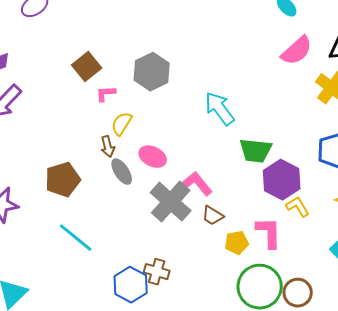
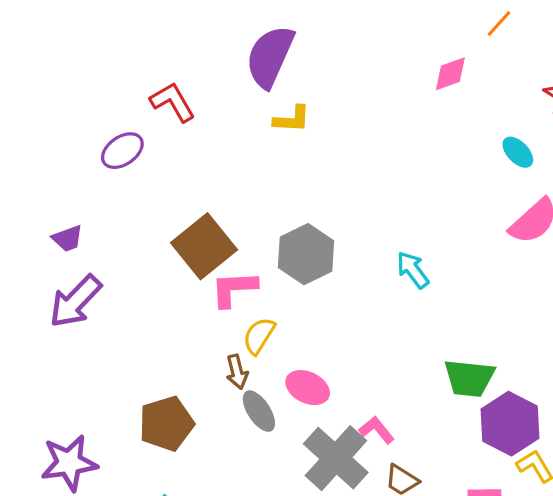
brown square: (87, 67) -> (204, 246), size x1.4
pink L-shape: (106, 94) -> (234, 289), size x1.5
cyan arrow: (220, 109) -> (413, 270), moved, size x0.7
pink L-shape: (197, 184) -> (377, 430), size x0.7

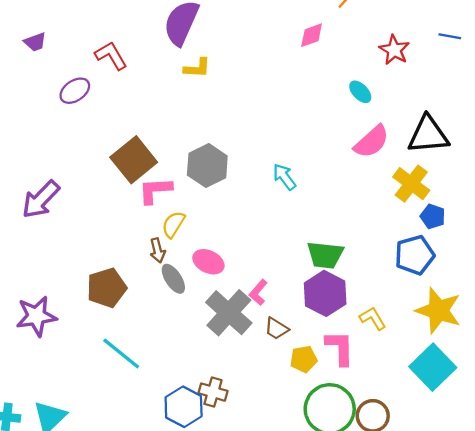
purple trapezoid: (67, 238) -> (35, 42), moved
purple hexagon: (510, 424) -> (325, 293), moved
pink L-shape: (377, 430) -> (258, 292), turned -100

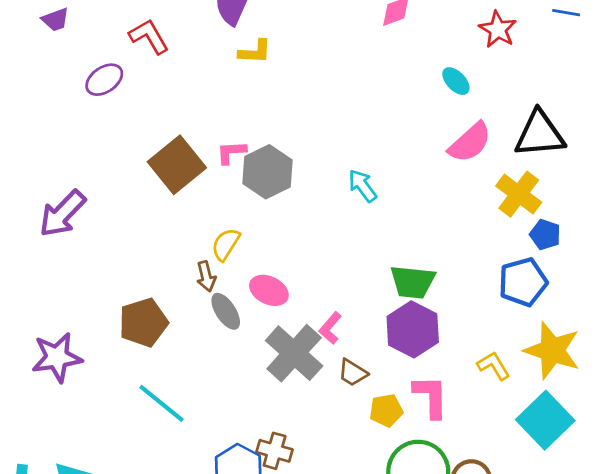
pink L-shape: (155, 190) -> (231, 152), moved, size x0.7
yellow L-shape: (373, 318) -> (494, 366), moved

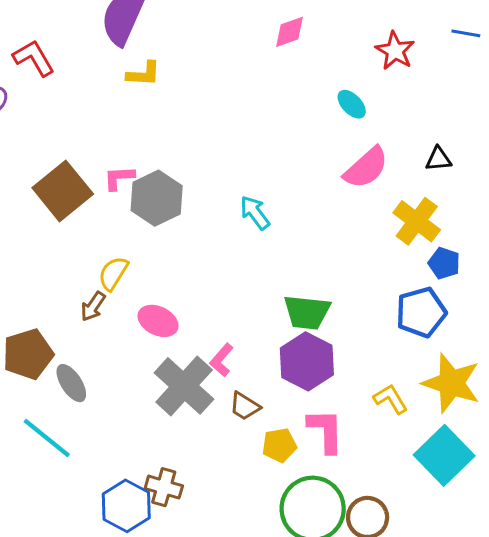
black triangle: (540, 134) -> (438, 159), size x0.5
brown arrow: (206, 276) -> (93, 306), turned 48
gray ellipse: (226, 311) -> (71, 383), moved

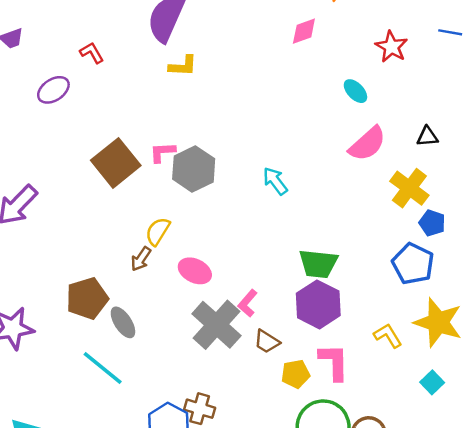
red L-shape: (34, 58) -> (92, 53), size x0.7
blue pentagon: (421, 312) -> (413, 264), turned -30
cyan square: (444, 455) -> (432, 382), size x0.5

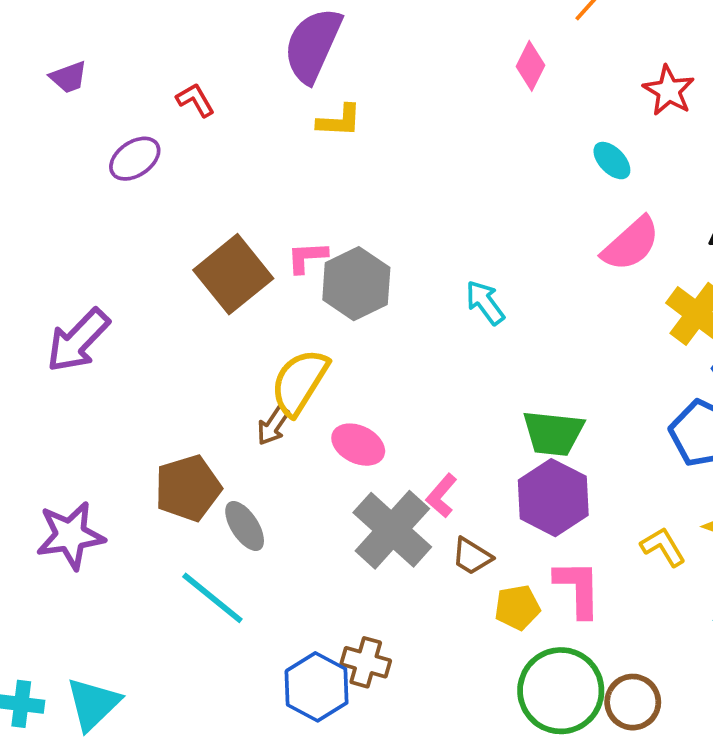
pink diamond: (304, 31) -> (531, 66), turned -44
yellow semicircle: (158, 231) -> (300, 382), size x1.5

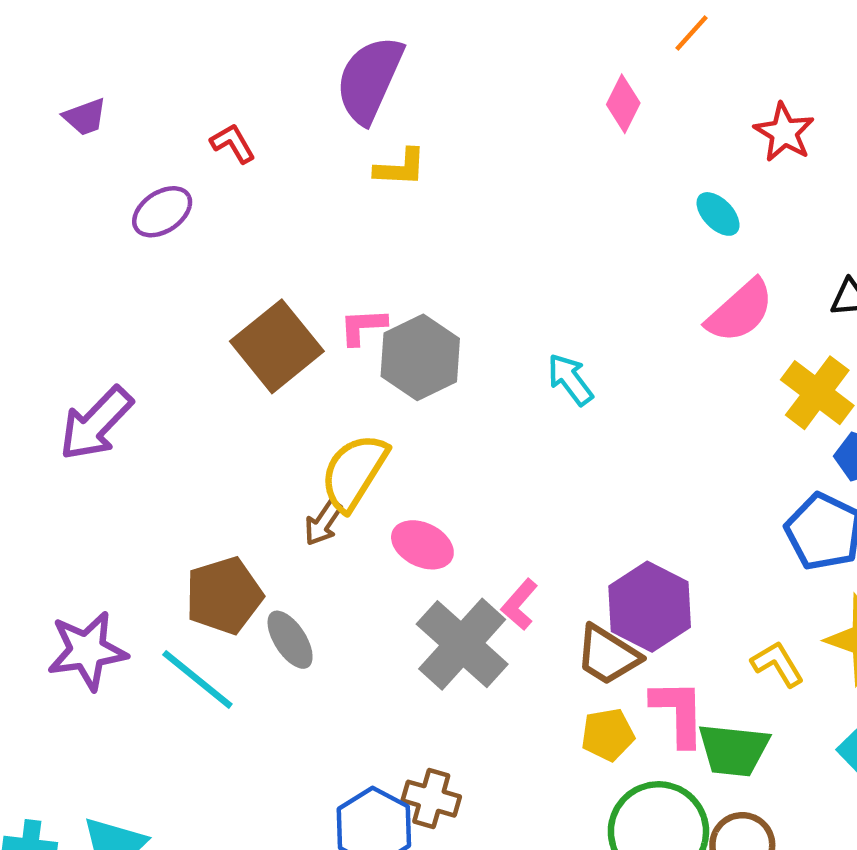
green trapezoid: (553, 433) -> (733, 750), moved
brown trapezoid: (472, 556) -> (608, 655), moved, size x1.4
cyan line: (212, 598) -> (197, 679), moved

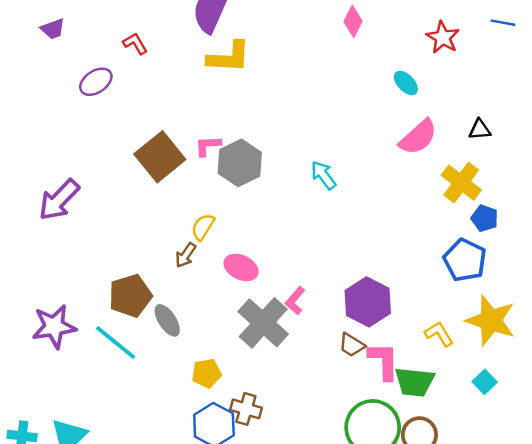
yellow L-shape: (400, 168) -> (229, 57), size x1.5
yellow semicircle: (354, 472) -> (203, 227), size x0.6
brown trapezoid: (608, 655) -> (352, 345), moved, size x0.7
yellow pentagon: (608, 735) -> (207, 373), moved

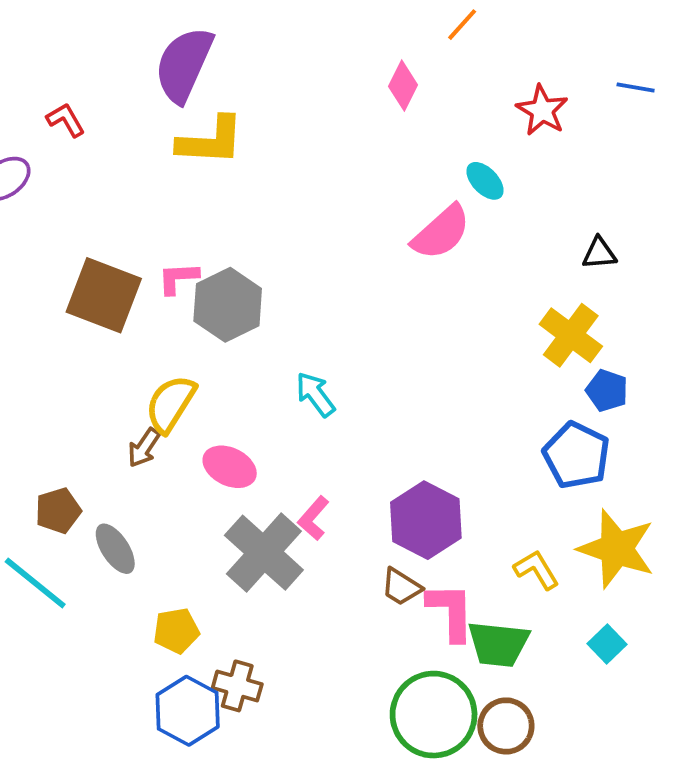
pink semicircle: (418, 137) -> (441, 232), moved
brown square: (160, 157) -> (104, 295), turned -30
cyan arrow: (323, 175) -> (315, 394), moved
yellow semicircle: (203, 227) -> (170, 404), size x1.4
brown pentagon: (130, 296) -> (58, 511), size x0.7

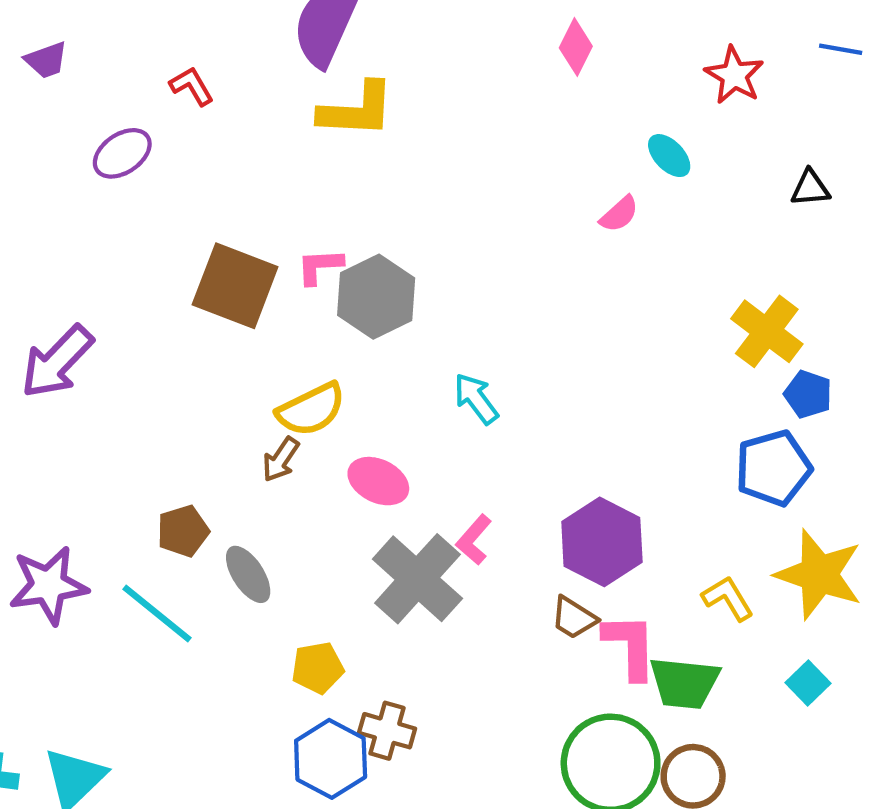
pink semicircle: (441, 232) -> (619, 214), size x0.6
black triangle: (599, 253) -> (810, 188), moved
yellow semicircle: (170, 404) -> (311, 409), turned -148
blue pentagon: (576, 455) -> (773, 468), turned 30

